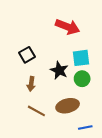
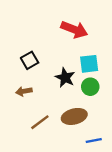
brown arrow: (31, 84) -> (24, 91), moved, turned 72
brown line: (36, 111) -> (40, 122), turned -66

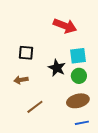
black square: (30, 60) -> (26, 53), turned 35
brown ellipse: (74, 116) -> (78, 101), moved

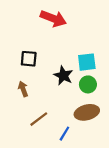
red arrow: (65, 26) -> (53, 19), moved
brown arrow: (21, 80) -> (23, 89), turned 80
blue line: (82, 123) -> (64, 134), moved, turned -48

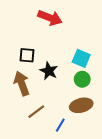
cyan square: (87, 62) -> (81, 58), turned 30
black star: (63, 75) -> (49, 71), moved
brown arrow: (23, 89) -> (22, 83), size x1.6

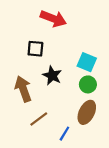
black square: (27, 55) -> (35, 49), moved
brown ellipse: (81, 105) -> (87, 112), turned -50

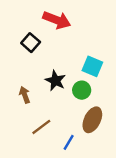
black square: (35, 49) -> (31, 43), moved, turned 36
green circle: (88, 84) -> (82, 90), moved
brown arrow: (23, 89) -> (25, 95), size x0.6

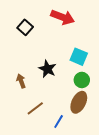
red arrow: (57, 20) -> (63, 17), moved
black square: (31, 43) -> (25, 27), moved
green circle: (82, 90) -> (82, 80), moved

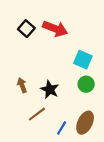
red arrow: (63, 17) -> (55, 29), moved
black star: (47, 69) -> (50, 90), moved
brown ellipse: (79, 102) -> (85, 123), moved

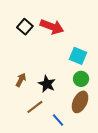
brown arrow: (22, 85) -> (21, 80), turned 48
brown ellipse: (85, 123) -> (80, 102), moved
blue line: (62, 128) -> (58, 120), turned -72

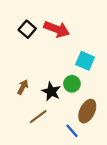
green circle: (81, 79) -> (72, 84), moved
blue line: (58, 120) -> (72, 131), moved

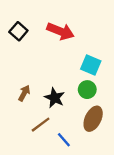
black square: (27, 29) -> (18, 31), moved
green circle: (72, 84) -> (87, 90), moved
blue line: (72, 131) -> (64, 140), moved

